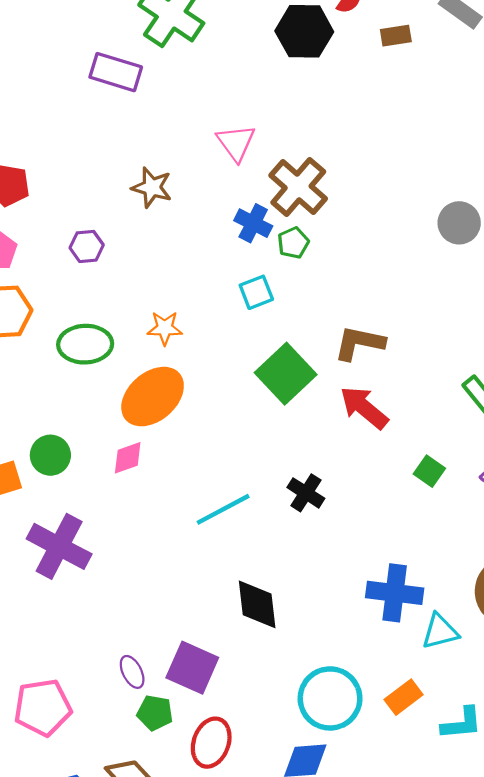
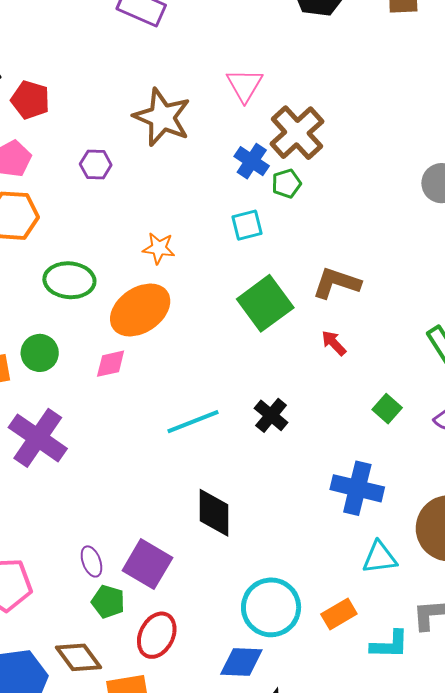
brown star: (152, 187) -> (162, 117), size x1.5
green ellipse: (85, 344) -> (69, 280), moved
red arrow: (364, 408) -> (334, 343), size x0.6
blue cross: (395, 593) -> (357, 488), moved

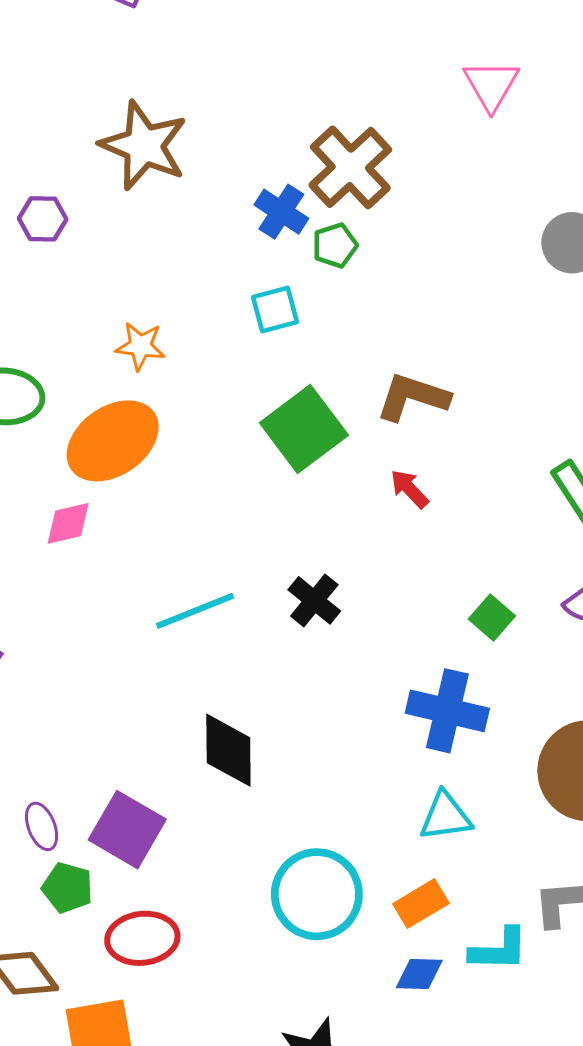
pink triangle: (244, 85) -> (491, 85), moved
green square: (387, 409) -> (492, 618), moved
cyan triangle: (380, 558) -> (446, 816), moved
red ellipse: (157, 635) -> (142, 938), turned 57
blue diamond: (241, 662) -> (419, 974), moved, size x0.7

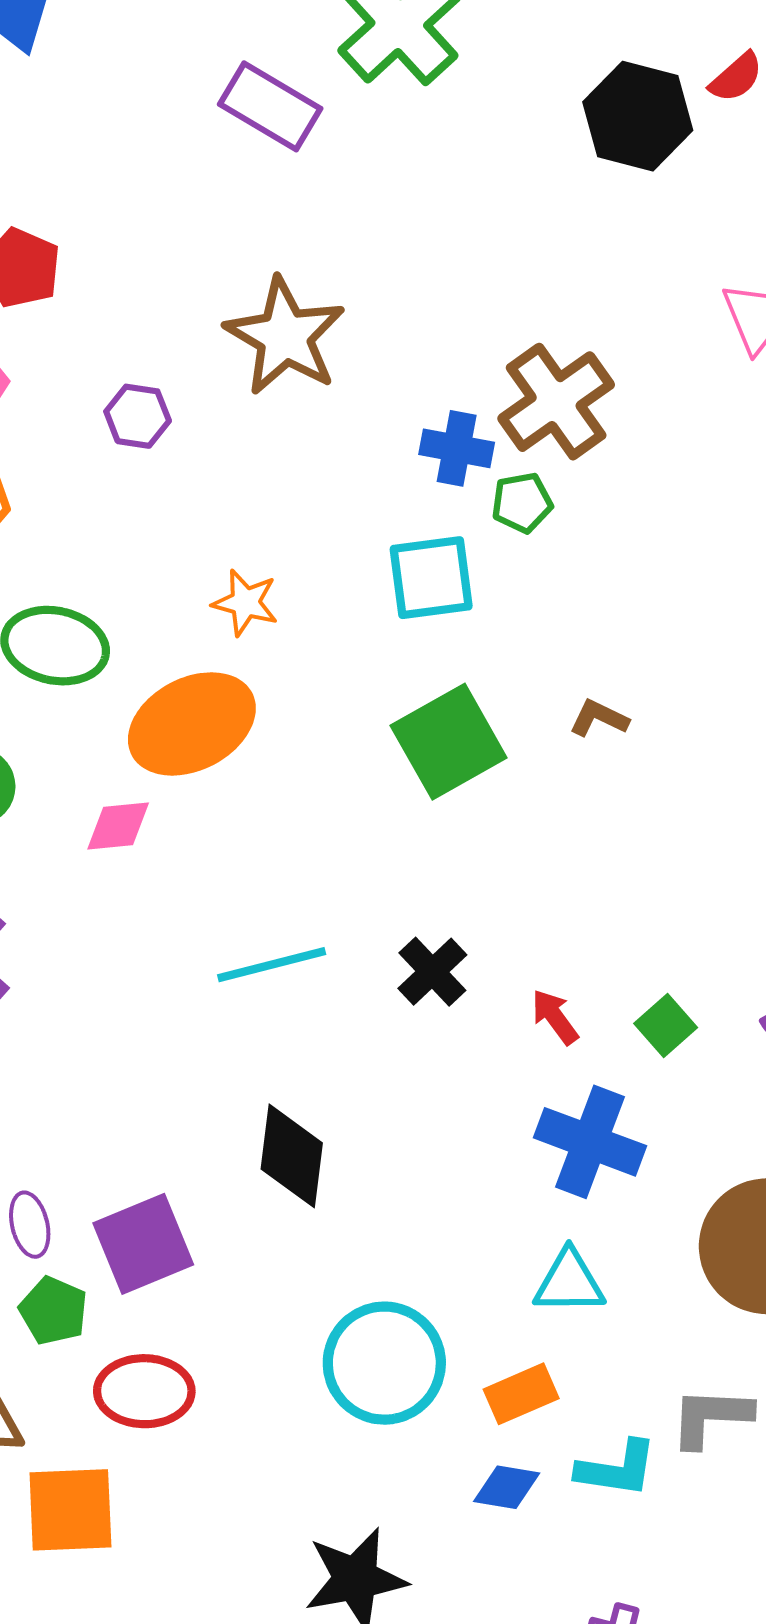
blue cross: (281, 212) -> (457, 448), turned -30
cyan square: (275, 310) -> (431, 578), size x1.4
brown L-shape: (413, 397) -> (599, 718), size x0.6
red arrow: (409, 489) -> (555, 1017), moved
purple square: (127, 830) -> (143, 1244), turned 30

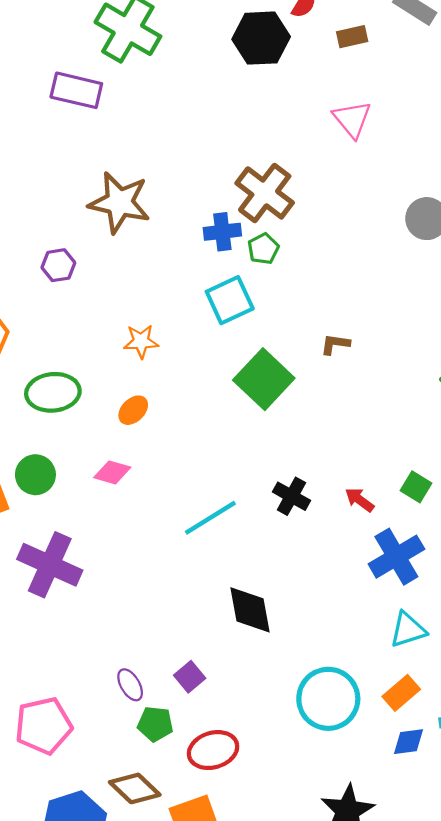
orange ellipse: (192, 724) -> (133, 410), size x0.5
pink diamond: (118, 826) -> (112, 472), turned 39
blue cross: (590, 1142) -> (396, 557), turned -34
purple square: (143, 1244) -> (190, 677), size x0.6

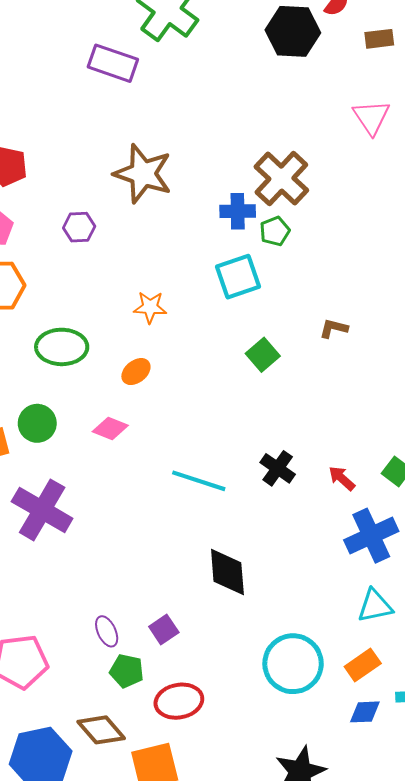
green square: (264, 379) -> (263, 355), size x0.6
cyan line: (210, 518) -> (199, 481), turned 44

